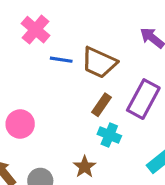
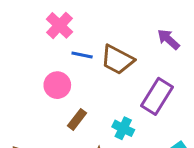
brown rectangle: (101, 105) -> (77, 119), moved
pink circle: (20, 124) -> (57, 85), moved

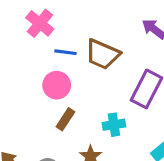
pink circle: (57, 85) -> (57, 85), moved
cyan cross: (123, 128) -> (114, 125), turned -30

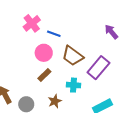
pink cross: (40, 23) -> (32, 23), moved
brown trapezoid: (102, 54) -> (73, 56), moved

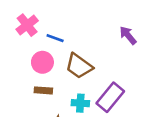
purple rectangle: (98, 68) -> (110, 97), moved
brown rectangle: (44, 75) -> (43, 90), turned 48

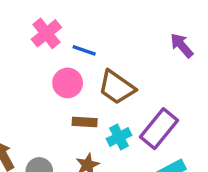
brown rectangle: (43, 90) -> (85, 122), moved
cyan cross: (80, 103) -> (119, 137), turned -30

